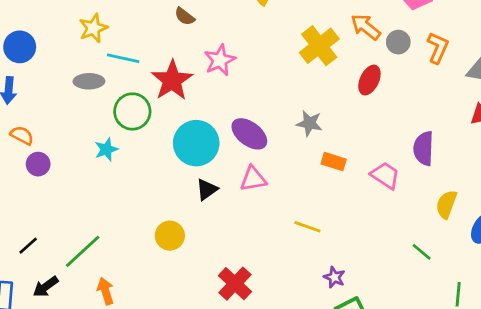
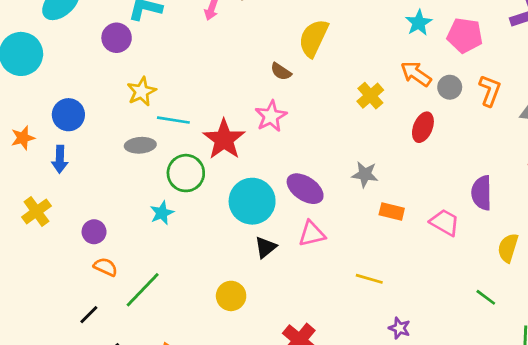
brown semicircle: (185, 16) -> (281, 72), moved
yellow cross: (319, 46) -> (370, 96), size x0.7
orange semicircle: (22, 135) -> (106, 267), moved
green line: (83, 251) -> (143, 290), moved

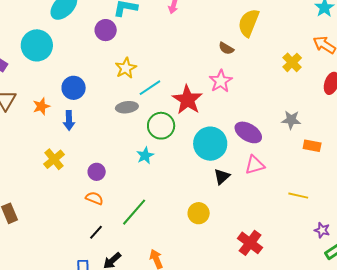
cyan line: (173, 120) -> (150, 88), turned -40
orange semicircle: (106, 267) -> (94, 198), moved

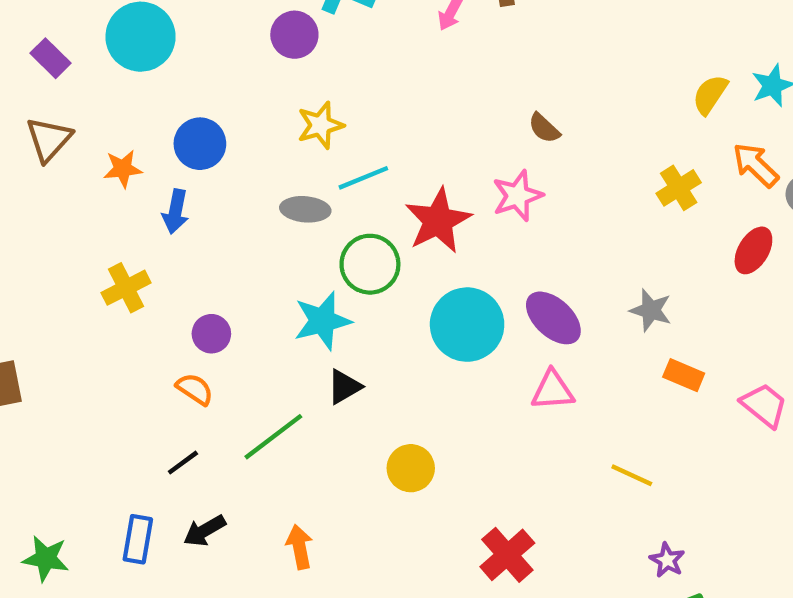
yellow semicircle: (249, 23) -> (710, 94), moved, size x0.7
cyan star: (145, 156) -> (322, 321), size x1.5
black triangle: (222, 177) -> (344, 387), moved

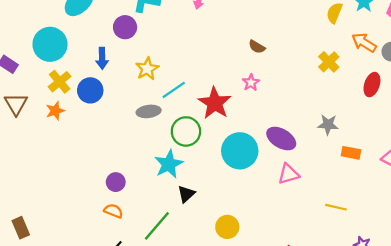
pink star: (517, 196) -> (251, 83), size x0.7
blue arrow: (175, 211) -> (102, 58), moved
yellow cross: (126, 288) -> (60, 82), moved

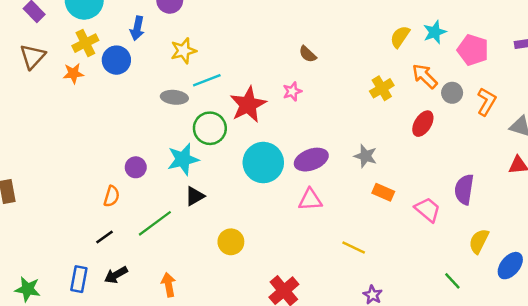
purple ellipse: (281, 139) -> (311, 160), turned -64
purple circle: (116, 182) -> (136, 167), moved
orange semicircle: (113, 211) -> (112, 196), turned 72

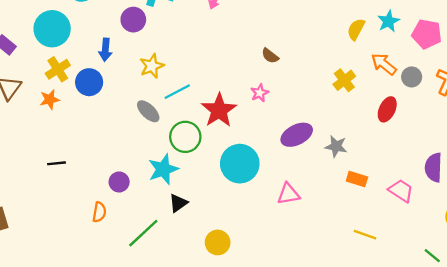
gray ellipse: (174, 97) -> (148, 111), turned 45
purple ellipse: (311, 160) -> (297, 135), moved
black line: (104, 237) -> (56, 163), moved, turned 36
yellow line: (354, 247) -> (365, 235), moved

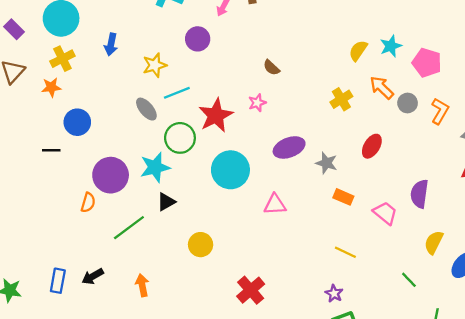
purple circle: (133, 20) -> (198, 39), moved
blue circle: (89, 82) -> (77, 122), moved
red ellipse: (387, 109) -> (372, 146), moved
purple circle: (119, 182) -> (111, 175), size x1.8

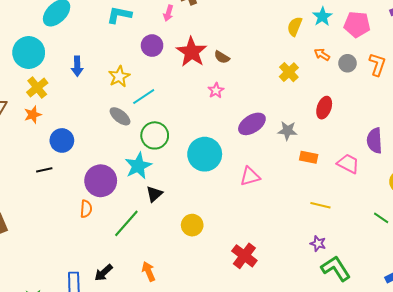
orange arrow: (382, 88) -> (322, 54), size x0.7
red star: (216, 115) -> (192, 52), moved

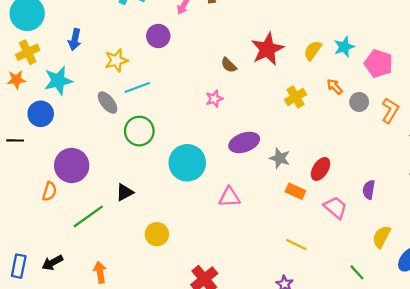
red star: (192, 52) -> (267, 49), moved
red ellipse: (324, 108) -> (321, 169), moved
purple semicircle: (375, 141) -> (369, 190), size x0.7
cyan star: (138, 166) -> (58, 81), moved

